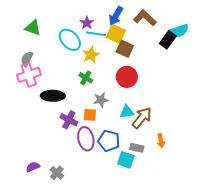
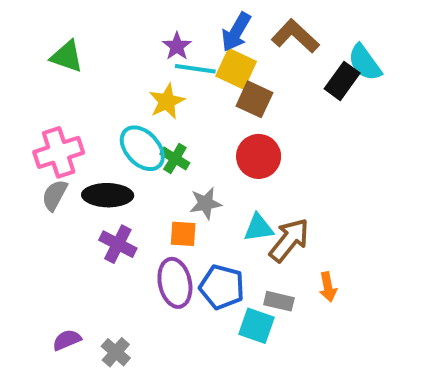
cyan semicircle: (179, 31) -> (365, 63), turned 72
cyan ellipse: (70, 40) -> (142, 148), moved
yellow star: (91, 55) -> (167, 101), moved
gray semicircle: (27, 59) -> (55, 195), moved
purple cross: (69, 120) -> (118, 244), moved

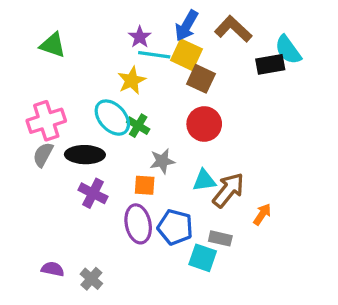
black rectangle: (342, 81) -> (270, 64), turned 44
orange arrow: (328, 287) -> (262, 214), moved, turned -135
purple semicircle: (67, 340) -> (53, 269), turned 35

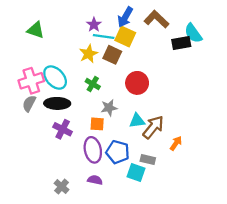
brown square: (201, 79) -> (112, 55), moved
cyan ellipse: (112, 118) -> (55, 78), moved
purple semicircle: (53, 269) -> (95, 180), moved

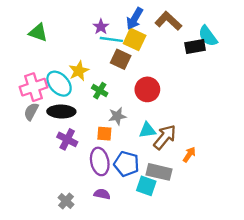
yellow star: (89, 54) -> (79, 71), moved
gray rectangle: (148, 160) -> (159, 172), size x1.5

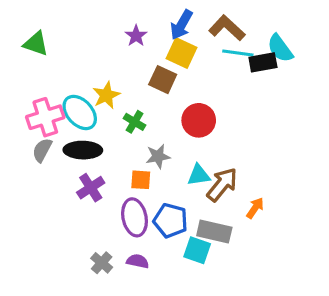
green triangle: (38, 32) -> (36, 44), moved
cyan line: (111, 39) -> (238, 53), moved
purple cross: (67, 139) -> (91, 188), turned 30
gray cross: (66, 201) -> (102, 263), moved

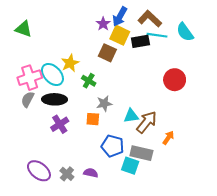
purple star: (136, 36) -> (103, 24), moved
black rectangle: (263, 62) -> (140, 41), moved
red circle: (199, 120) -> (175, 80), moved
purple ellipse: (135, 217) -> (39, 171), moved, turned -40

